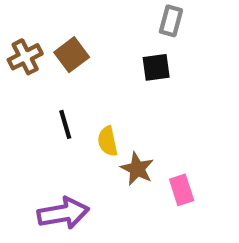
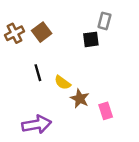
gray rectangle: (171, 21) -> (104, 21), moved
yellow semicircle: (108, 141) -> (63, 83), turned -42

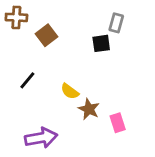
brown cross: (14, 33) -> (16, 17), moved, turned 30
black line: (38, 73) -> (27, 80), moved, turned 56

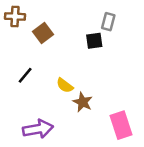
pink rectangle: (118, 123) -> (121, 125), moved, size x1.5

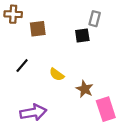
brown square: (43, 33) -> (38, 29), turned 30
brown star: (83, 102) -> (85, 89), moved

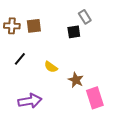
brown cross: (13, 14) -> (12, 26), moved
gray rectangle: (95, 19) -> (85, 17), turned -48

